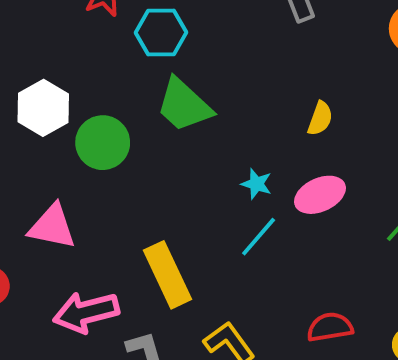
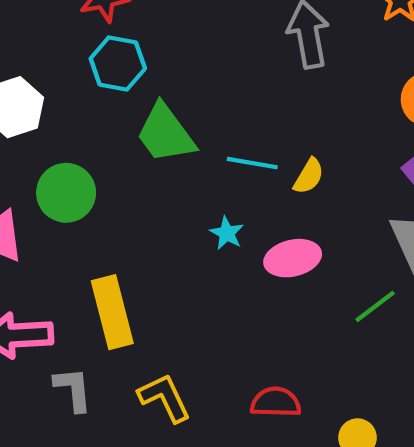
cyan hexagon: (161, 32) -> (118, 63), moved
green circle: (103, 143) -> (66, 193), moved
cyan line: (259, 237) -> (252, 163), moved, turned 48

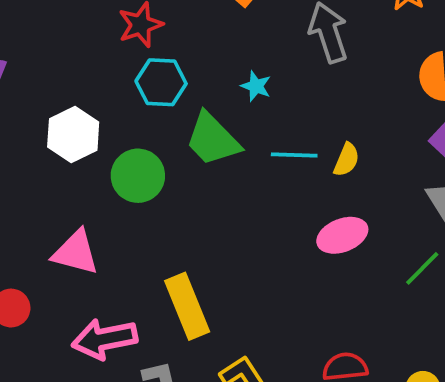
green circle: (66, 193) -> (138, 176), moved
cyan star: (227, 233) -> (256, 86), moved

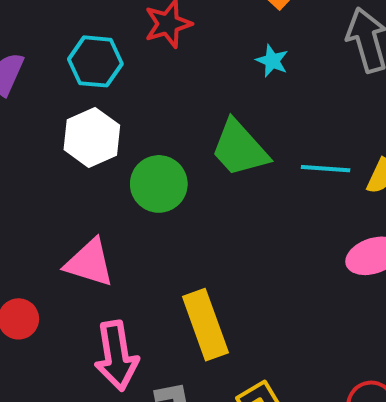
cyan hexagon: (161, 82) -> (95, 61), moved
cyan star: (256, 86) -> (272, 61), moved
pink arrow: (105, 339) -> (116, 356), turned -90

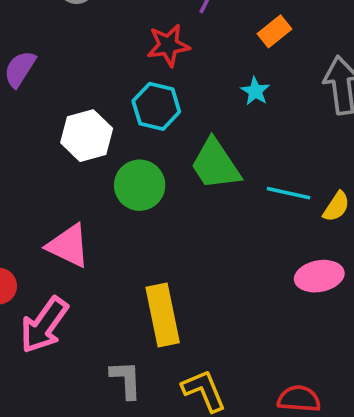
cyan hexagon: (95, 61) -> (156, 106), moved
pink arrow: (116, 356) -> (44, 325), moved, turned 36

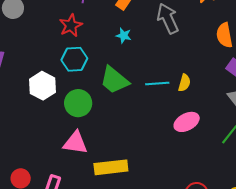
pink triangle: (68, 246) -> (75, 143), moved
yellow rectangle: (163, 315) -> (111, 167), turned -68

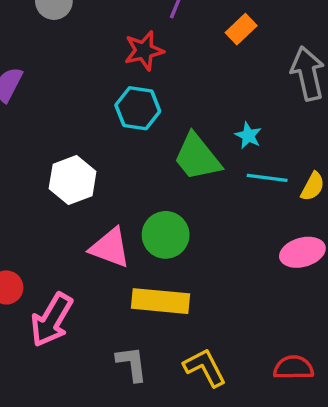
cyan star: (124, 36) -> (248, 135), moved
white hexagon: (43, 86) -> (73, 180), moved
green circle: (78, 103) -> (166, 235), moved

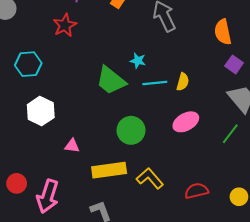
cyan hexagon: (138, 108) -> (28, 64), moved
green circle: (166, 235) -> (131, 130), moved
pink triangle: (110, 248) -> (72, 146), size x0.6
yellow L-shape: (205, 368) -> (150, 178), moved

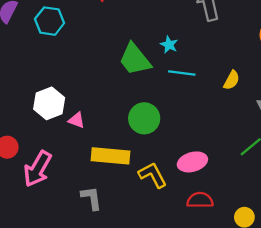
yellow semicircle: (183, 82) -> (232, 80), moved
white hexagon: (41, 111) -> (49, 103), moved
pink ellipse: (186, 122) -> (192, 162), moved

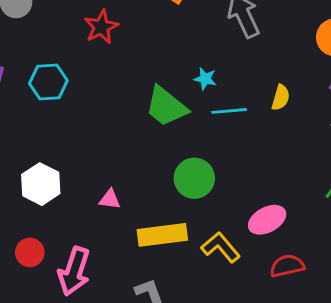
yellow semicircle: (232, 80) -> (281, 98), moved
white hexagon: (49, 103) -> (41, 184), moved

